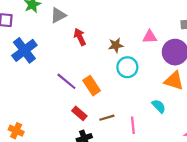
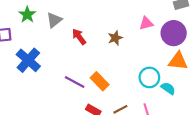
cyan circle: (127, 67) -> (149, 77), moved

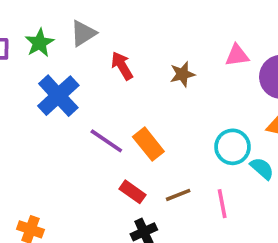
green star: (27, 15) -> (39, 43), moved
blue cross: (28, 60) -> (58, 96), moved

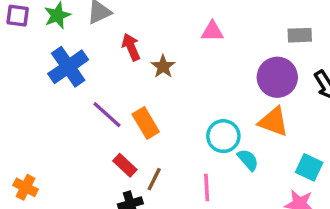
pink triangle: (237, 55) -> (212, 31), moved
brown star: (182, 74) -> (163, 66), moved, turned -30
brown line: (178, 195) -> (154, 179), moved, turned -50

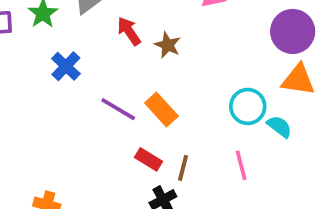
blue cross: (68, 67) -> (66, 66), size x0.7

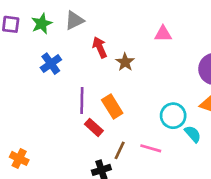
purple line: (118, 109) -> (82, 101), turned 50
red rectangle: (148, 159) -> (94, 127), moved
pink line: (241, 165) -> (151, 148), moved, turned -70

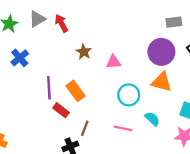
pink triangle: (163, 34) -> (114, 62), moved
red arrow: (100, 47) -> (61, 23), moved
cyan semicircle: (193, 134) -> (152, 119), moved
pink line: (151, 148) -> (123, 128), moved

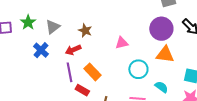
gray triangle: (37, 19) -> (53, 27), moved
red arrow: (61, 23) -> (73, 50), moved, turned -77
brown star: (84, 52) -> (85, 31), moved

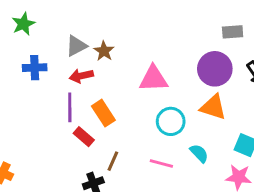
gray triangle: (53, 27) -> (76, 46), moved
pink triangle: (122, 43) -> (153, 79), size x1.5
blue cross: (41, 50) -> (35, 68), turned 35

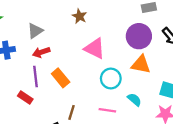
brown star: (104, 51) -> (79, 16), moved
pink triangle: (153, 79) -> (95, 48), turned 35
red rectangle: (84, 137) -> (25, 98), moved

